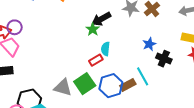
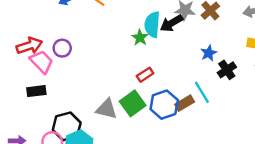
black arrow: (101, 19) -> (171, 23), moved
purple circle: (15, 27) -> (62, 48), moved
cyan semicircle: (105, 49) -> (152, 25), moved, size x1.5
black cross: (164, 59) -> (227, 70), turned 35

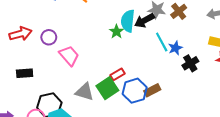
pink trapezoid: (41, 62) -> (69, 56), moved
red rectangle: (145, 75) -> (117, 74), moved
cyan line: (202, 92) -> (162, 42), moved

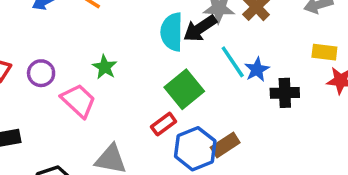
green star: (117, 32) -> (105, 67), moved
black cross: (190, 63) -> (285, 93), turned 35
green square: (107, 88) -> (184, 89), moved

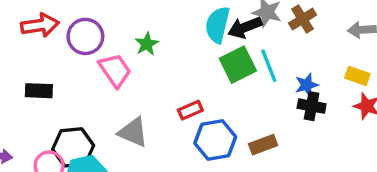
blue star: (257, 70) -> (307, 85), moved
purple circle: (41, 73) -> (85, 36), size x1.4
green square: (184, 89) -> (238, 65), moved
brown rectangle: (225, 145) -> (263, 145), moved

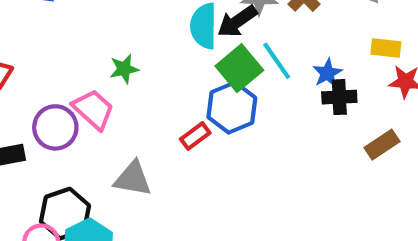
purple circle: (85, 36) -> (55, 127), moved
green star: (147, 44) -> (124, 69), turned 30
blue hexagon: (215, 140) -> (232, 108), moved
brown rectangle: (263, 145) -> (382, 145), moved

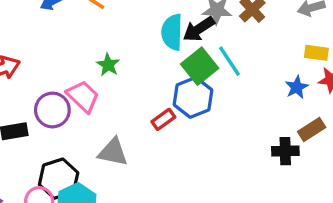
green star: (124, 69) -> (108, 65), turned -30
blue star: (327, 73) -> (297, 87), moved
black cross: (339, 97) -> (285, 151), moved

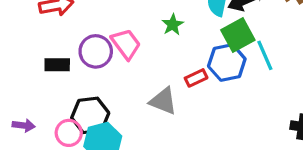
cyan line: (229, 61) -> (265, 55), moved
green star: (108, 65) -> (173, 25), moved
gray triangle: (113, 152) -> (163, 101), moved

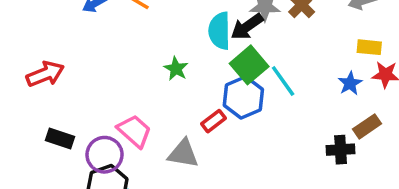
pink trapezoid: (126, 44) -> (134, 131), moved
purple circle: (96, 51) -> (105, 155), moved
black rectangle: (57, 65) -> (60, 138), turned 30

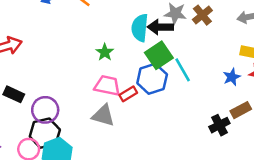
black arrow: (247, 27) -> (160, 27), turned 30
pink trapezoid: (134, 131) -> (107, 86), moved, turned -36
black cross: (341, 150) -> (219, 125), turned -30

